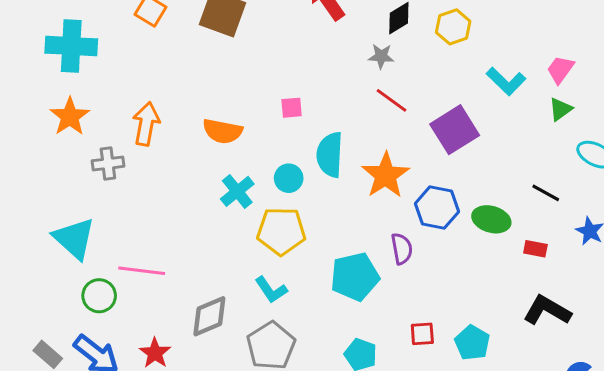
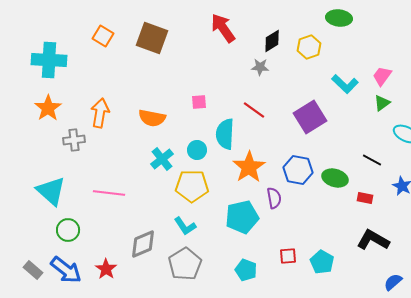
red line: (391, 100) -> (254, 110), moved
orange star: (386, 175) -> (249, 167), moved
pink line: (142, 271) -> (109, 193), moved

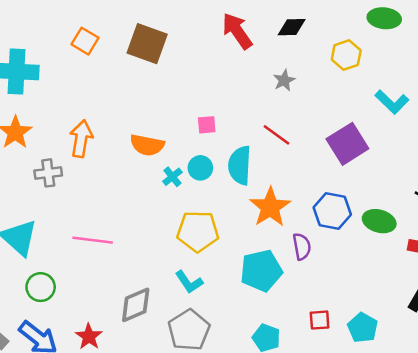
black diamond: (272, 41) -> (292, 27), moved, turned 30
gray star: (260, 67) -> (284, 80), turned -30
cyan circle: (197, 150) -> (200, 168), moved
cyan cross: (162, 159) -> (172, 177), moved, size x0.7

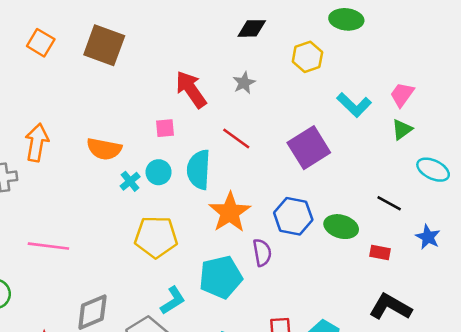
red arrow: (237, 31) -> (191, 89), moved
cyan L-shape: (189, 282) -> (173, 300), moved, turned -88

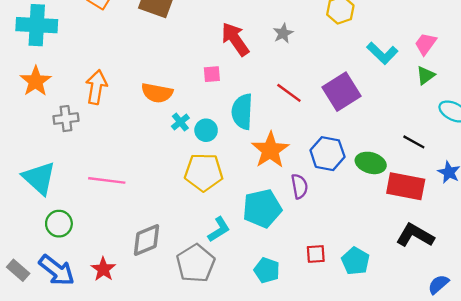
red line: (236, 139) -> (289, 93), moved
cyan circle: (159, 172) -> (206, 130), moved
red rectangle: (380, 252) -> (406, 186), size x2.0

